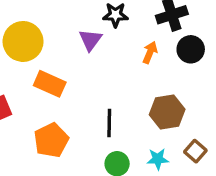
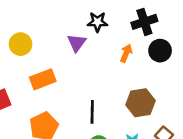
yellow circle: (23, 41) -> (21, 44), size x0.7
orange rectangle: (50, 84) -> (43, 79), turned -45

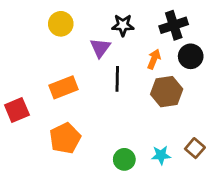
yellow circle: (21, 44) -> (61, 24), moved
brown hexagon: (140, 103) -> (167, 92), moved
black line: (92, 112) -> (117, 79), moved

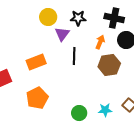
yellow circle: (61, 24) -> (48, 17), moved
black cross: (174, 25) -> (114, 18), turned 30

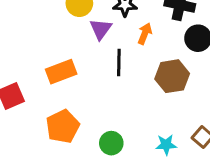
orange arrow: (100, 42) -> (145, 34), moved
green circle: (79, 113) -> (111, 143), moved

